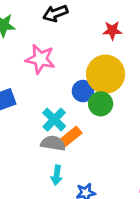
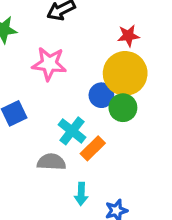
red star: (112, 30) -> (128, 36), moved
gray semicircle: (53, 143) -> (51, 162), moved

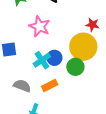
blue circle: (101, 95) -> (54, 58), moved
cyan cross: (72, 131) -> (42, 60), moved

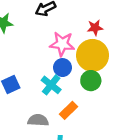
pink star: (40, 26) -> (62, 44), moved
blue circle: (54, 58) -> (63, 68), moved

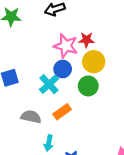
red star: (95, 28) -> (86, 40), moved
yellow circle: (93, 55) -> (94, 62), size x0.7

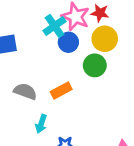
cyan cross: (49, 84) -> (55, 26), moved

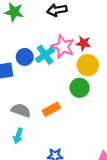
blue circle: (68, 42) -> (25, 57), moved
cyan arrow: (41, 124) -> (18, 136), moved

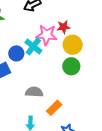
orange rectangle: (51, 109) -> (54, 108), moved
gray semicircle: (21, 110) -> (34, 92), moved

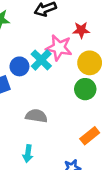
red star: (64, 27) -> (81, 30), moved
orange rectangle: (54, 108) -> (90, 136), moved

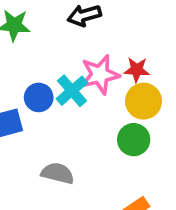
red star: (81, 30) -> (137, 70), moved
pink star: (59, 48) -> (100, 75), turned -30

